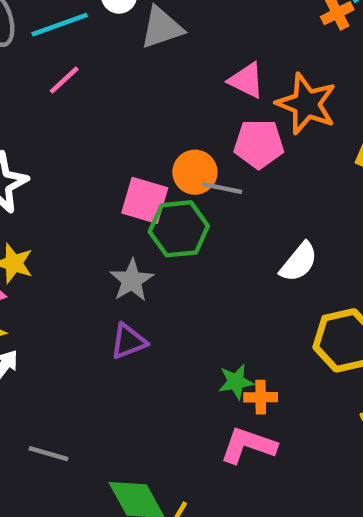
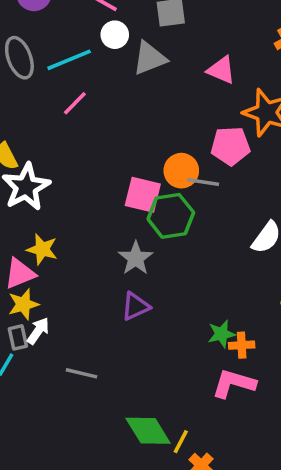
pink triangle: (246, 80) -> (221, 70), moved
gray line: (49, 454) -> (82, 373), moved

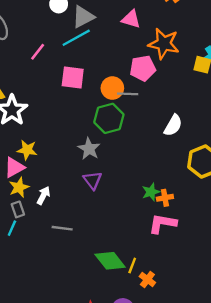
cyan line: (69, 60) -> (76, 38), moved
pink square: (143, 195) -> (73, 78), moved
purple triangle: (136, 306) -> (93, 180), turned -36
white arrow: (38, 331) -> (43, 195), moved

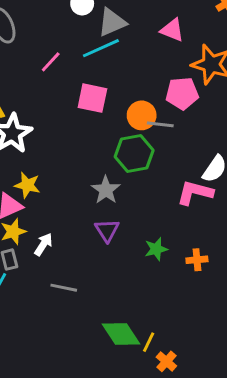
green star: (151, 192) -> (156, 249), moved
pink L-shape: (163, 223) -> (195, 193), moved

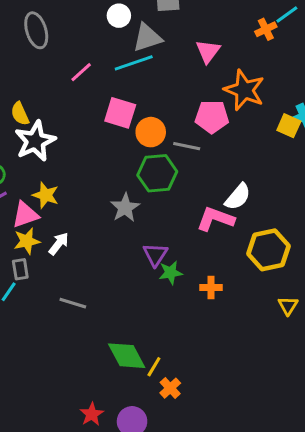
pink triangle: (172, 30) -> (208, 51), turned 40
orange circle: (142, 115) -> (151, 132), moved
purple triangle: (107, 230) -> (155, 255), moved
white arrow: (43, 244) -> (59, 244), moved

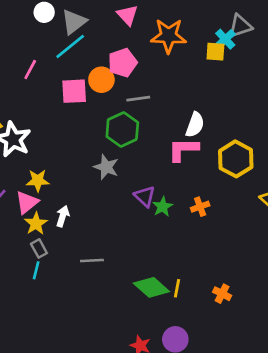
pink pentagon: (212, 117) -> (123, 63), moved
orange circle: (151, 132) -> (101, 80), moved
orange cross: (170, 388) -> (222, 294), moved

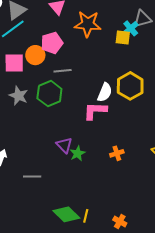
yellow hexagon: (236, 159) -> (130, 86), moved
gray star: (106, 167) -> (18, 96), moved
orange cross: (200, 207) -> (117, 153), moved
gray line: (92, 260) -> (32, 177), moved

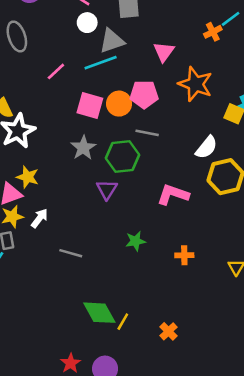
white semicircle: (105, 92) -> (206, 147), moved
purple triangle: (64, 145) -> (107, 189), moved
orange cross: (120, 222) -> (168, 331), moved

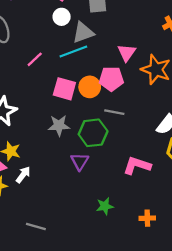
pink triangle: (164, 52) -> (127, 53), moved
gray star: (83, 148) -> (59, 125), turned 30
white arrow: (40, 218) -> (23, 175), moved
gray line: (71, 253) -> (36, 227), moved

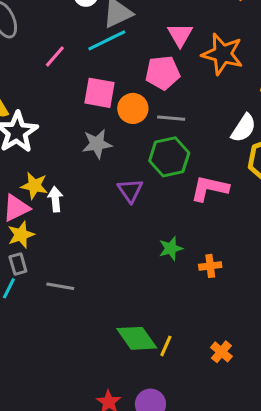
orange circle: (90, 87) -> (133, 108), moved
green hexagon: (93, 133) -> (169, 157), moved
white arrow: (23, 175) -> (55, 199), moved, turned -36
orange cross: (147, 218) -> (210, 266), moved
gray line: (36, 227) -> (60, 286), moved

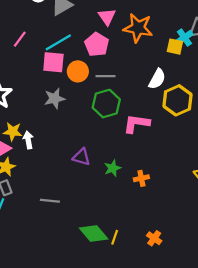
cyan line: (107, 40) -> (58, 42), moved
pink pentagon: (163, 73) -> (97, 45), turned -30
purple triangle: (130, 191) -> (81, 157), moved, turned -36
gray line: (60, 286) -> (50, 201), moved

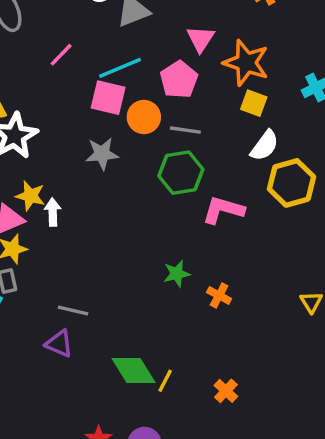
yellow square: (175, 47) -> (254, 103), moved
purple triangle: (81, 157) -> (59, 343), moved
orange cross: (141, 178) -> (219, 295), turned 32

